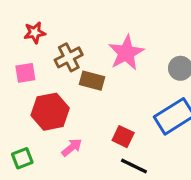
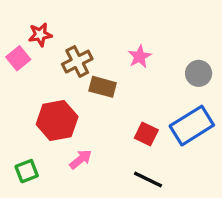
pink star: (126, 53) -> (140, 56), size x0.6
pink square: (25, 73) -> (18, 58), moved, turned -30
red square: (123, 137) -> (146, 134), moved

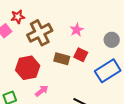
brown cross: (77, 62) -> (40, 33), size x1.4
brown rectangle: (103, 87) -> (62, 59), moved
red square: (146, 134) -> (81, 55), moved

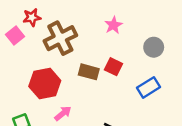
pink star: (77, 30) -> (113, 25), moved
blue rectangle: (108, 71) -> (148, 87), size x0.7

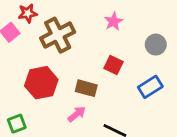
brown rectangle: (89, 72) -> (86, 88), moved
pink arrow: (63, 113) -> (77, 114), moved

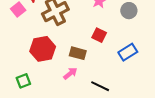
gray circle: (156, 45) -> (129, 11), moved

